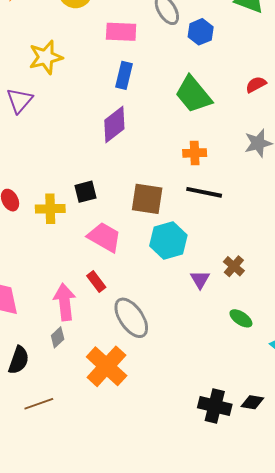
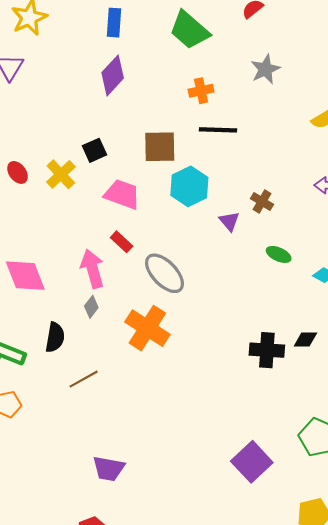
yellow cross: (50, 209) -> (61, 174), turned -32

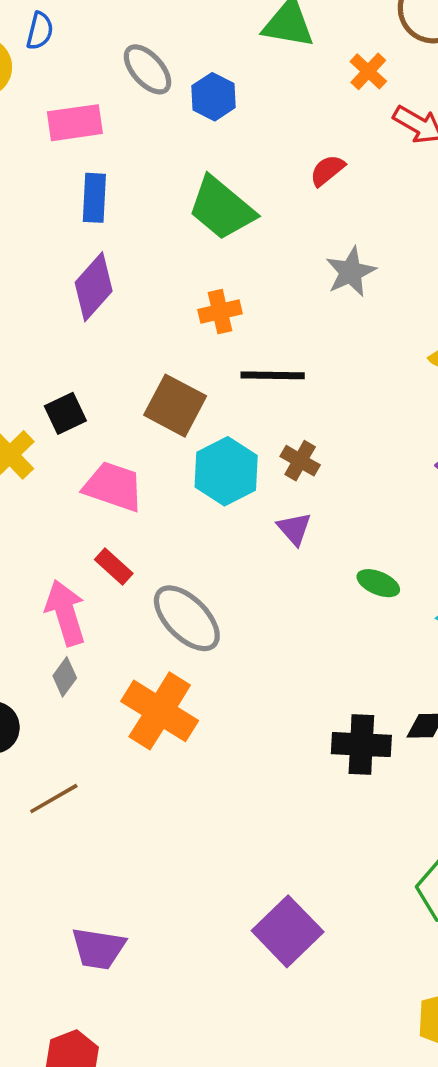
orange cross: (201, 91) -> (220, 312), moved
brown square: (160, 147) -> (175, 406), turned 30
brown cross: (262, 201) -> (300, 461), moved
purple square: (252, 462) -> (288, 931), moved

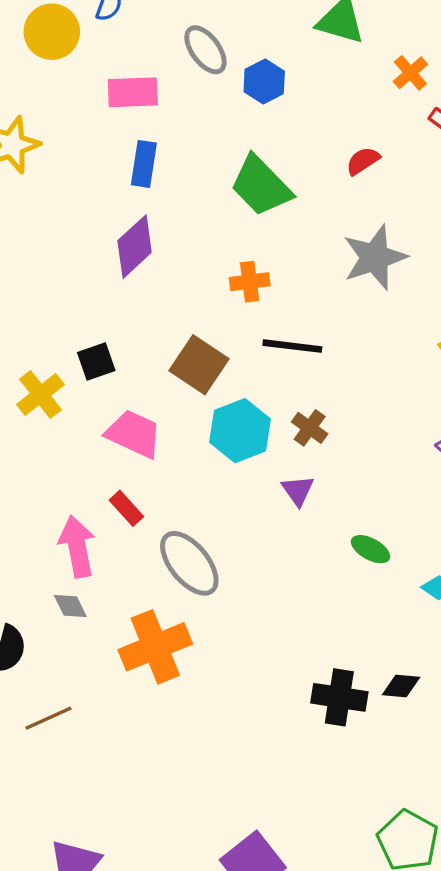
gray star: (351, 272) -> (375, 257), size x1.4
gray diamond: (65, 677) -> (70, 606), turned -68
orange cross: (160, 711) -> (155, 647), turned 30

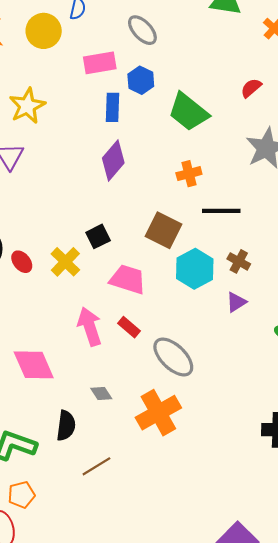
blue hexagon: (264, 81) -> (141, 80), moved
purple triangle: (298, 490) -> (236, 302), turned 40
pink arrow: (77, 547) -> (90, 327), moved

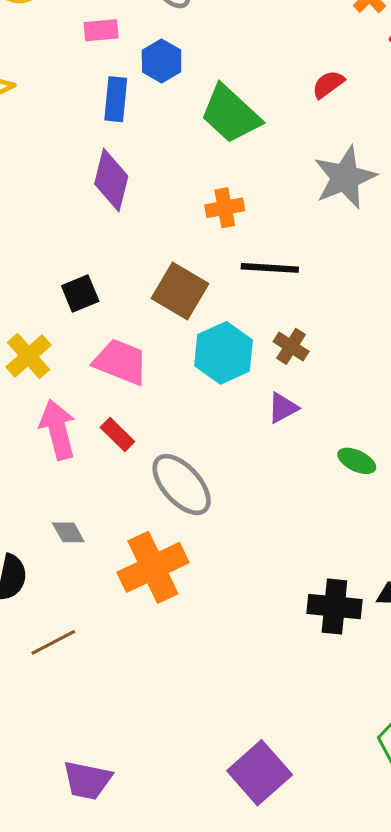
pink rectangle: (100, 63) -> (101, 30), size x0.7
purple diamond: (113, 161) -> (111, 180), turned -30
yellow cross: (65, 262) -> (29, 356), moved

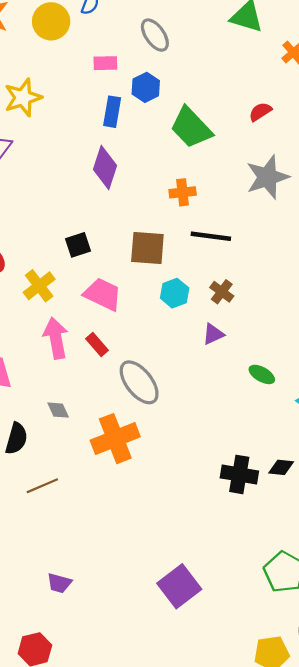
brown square: (180, 291) -> (147, 248), turned -30
cyan hexagon: (223, 353) -> (175, 293), size x0.7
purple trapezoid: (87, 780) -> (59, 583), size x0.7

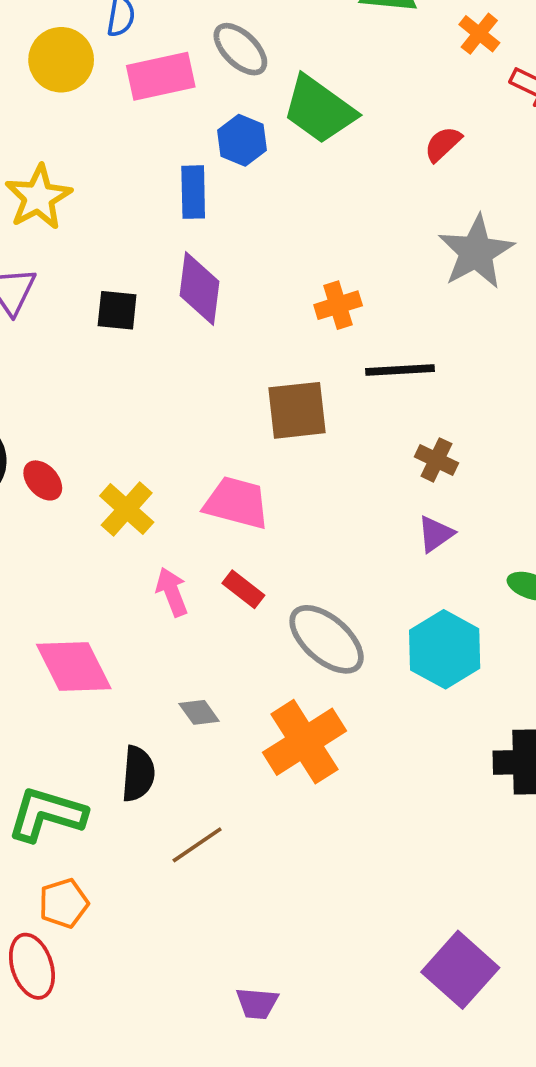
pink rectangle: (105, 63) -> (161, 76), moved, size x1.6
green trapezoid: (191, 128) -> (319, 110), moved
black square: (78, 245) -> (117, 310), moved, turned 35
cyan hexagon: (175, 293) -> (445, 649), moved, size x1.5
pink arrow: (56, 338) -> (172, 592), size x0.7

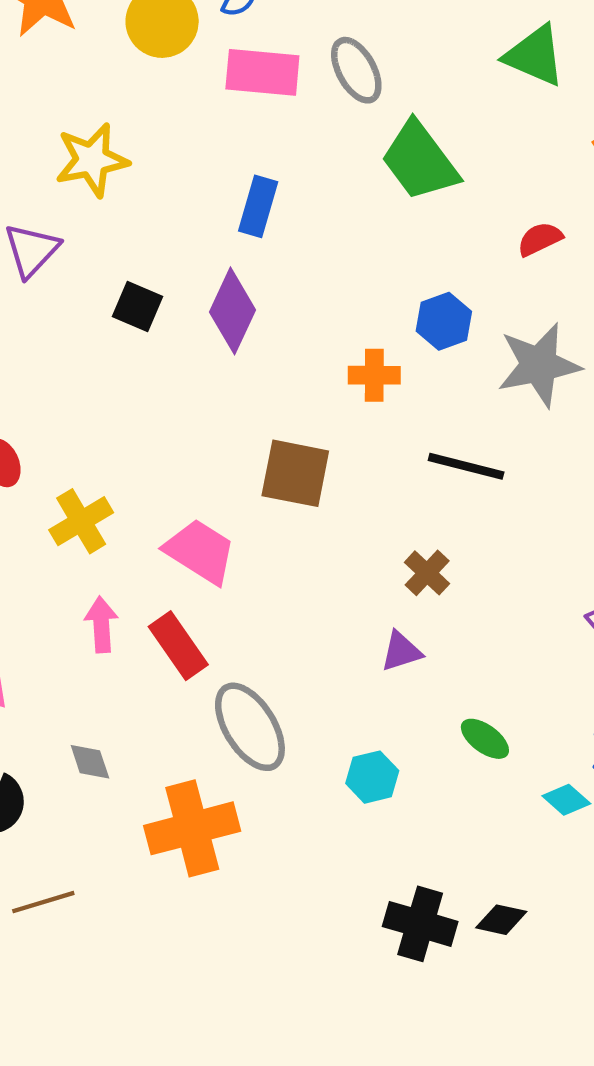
blue hexagon: (242, 140) -> (444, 321), moved
black line: (400, 370) -> (466, 466), moved
red rectangle: (243, 589) -> (178, 646), size x1.4
cyan hexagon: (445, 649) -> (372, 777), size x0.6

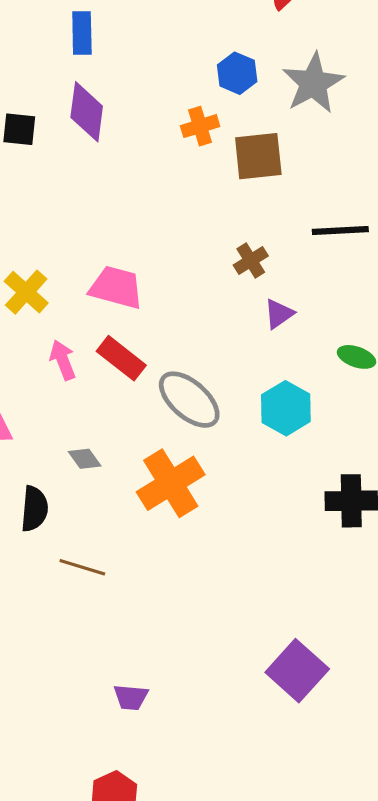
black line: (466, 466) -> (340, 230), moved
brown square: (295, 473) -> (258, 156), moved
brown cross: (427, 573) -> (251, 261), moved, turned 32
cyan hexagon: (372, 777) -> (286, 408), size x1.4
brown line: (43, 902) -> (82, 567), turned 51

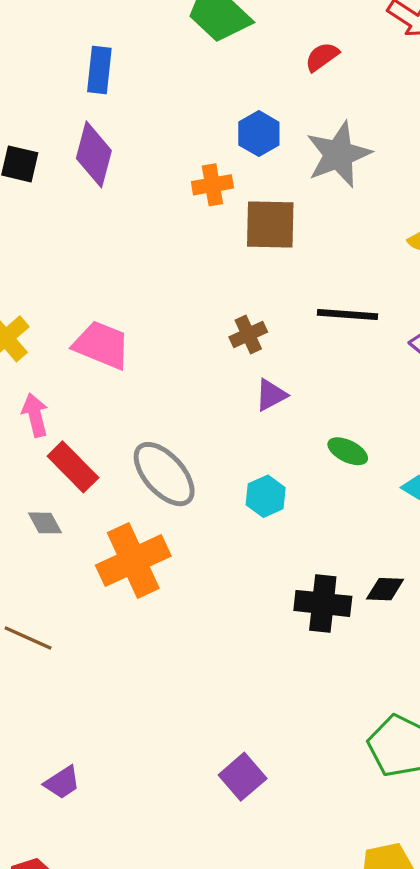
red rectangle: (121, 358) -> (73, 467), moved
cyan hexagon: (286, 408) -> (266, 496), size x0.7
purple square: (297, 671) -> (243, 777), size x0.7
purple trapezoid: (131, 697) -> (62, 783), turned -45

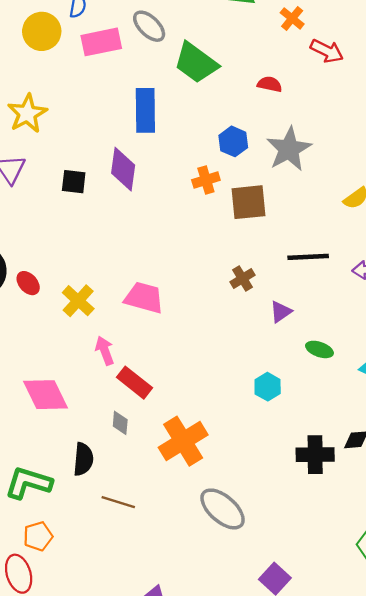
red semicircle: (322, 57) -> (270, 84), turned 55
blue rectangle: (99, 70) -> (145, 110), moved, size x1.4
purple triangle: (271, 395) -> (281, 312), moved
gray ellipse: (164, 474) -> (223, 509), moved
gray diamond: (45, 523) -> (120, 423), turned 40

